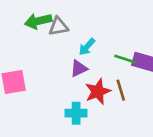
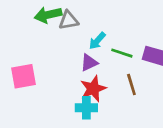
green line: (125, 59) -> (122, 53), moved
red star: (98, 92) -> (93, 89), moved

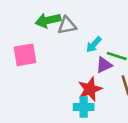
purple triangle: (89, 63) -> (104, 65), moved
pink square: (23, 76) -> (25, 55), moved

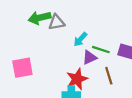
pink square: (25, 55) -> (22, 68), moved

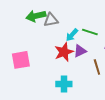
green line: (101, 50) -> (90, 32), moved
red star: (77, 79) -> (64, 52), moved

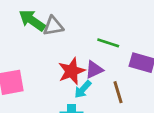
green arrow: (36, 16) -> (32, 20), turned 48
cyan arrow: (72, 35) -> (83, 89), moved

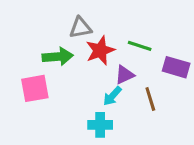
green arrow: (32, 20) -> (58, 57), moved, turned 140
red star: (72, 71) -> (100, 50), moved

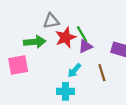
green line: (140, 46) -> (82, 34), moved, turned 42
purple triangle: (124, 75) -> (85, 46), moved

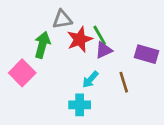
green arrow: (35, 42) -> (42, 45), turned -70
pink square: (18, 65) -> (22, 73), turned -35

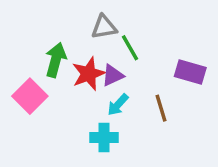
gray triangle: (62, 19) -> (104, 27), moved
red star: (80, 39) -> (89, 74), moved
purple triangle: (104, 50) -> (113, 75), moved

